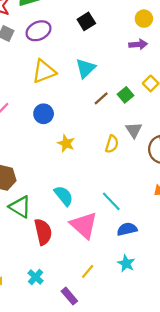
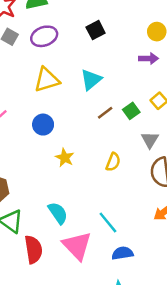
gray triangle: (134, 130) -> (150, 140), moved

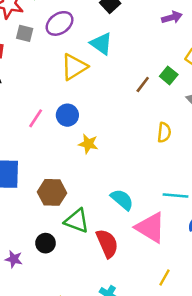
cyan triangle: (91, 80) -> (101, 44), moved, turned -30
blue circle: (43, 125) -> (67, 115), moved
yellow star: (65, 158) -> (88, 144), moved
cyan line: (108, 223) -> (176, 195), turned -30

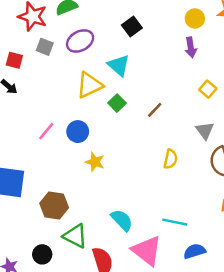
purple arrow: (172, 17) -> (191, 47), turned 90
green square: (169, 75) -> (117, 103), moved

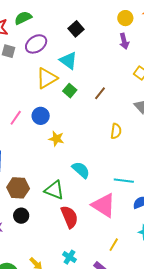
brown hexagon: (54, 205) -> (18, 188), moved
cyan semicircle: (122, 220) -> (81, 170), moved
green triangle: (75, 236) -> (54, 190), moved

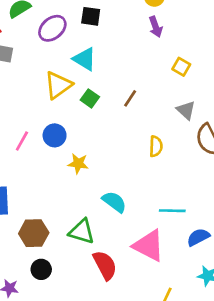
black square: (76, 29) -> (91, 16), turned -35
purple ellipse: (36, 44) -> (52, 28), moved

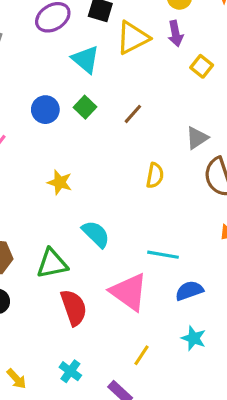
yellow square: (181, 67) -> (202, 66), moved
yellow triangle: (58, 85) -> (133, 38), moved
gray triangle: (186, 110) -> (197, 138), turned 36
blue circle: (55, 135) -> (45, 110), moved
green triangle: (82, 232) -> (52, 264), turned -36

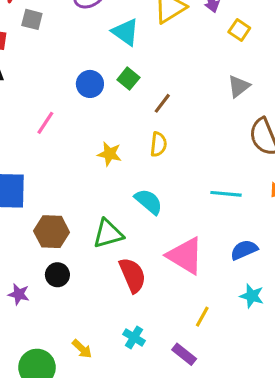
brown line: (133, 114) -> (162, 103), moved
gray triangle: (197, 138) -> (239, 86), moved
yellow semicircle: (155, 175) -> (158, 144), moved
cyan line: (163, 255) -> (226, 194), moved

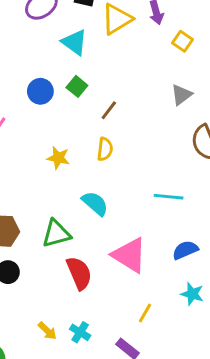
yellow arrow: (82, 349) -> (47, 331), moved

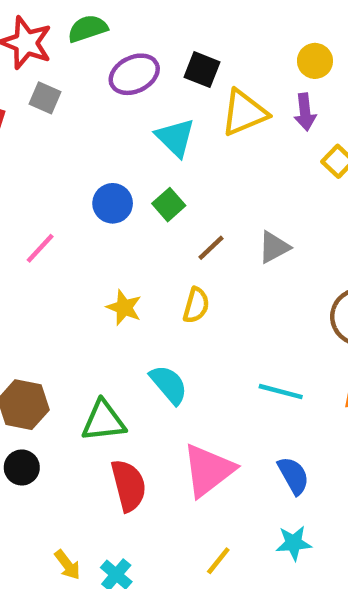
gray triangle: (182, 95) -> (274, 247), moved
blue semicircle: (185, 250) -> (293, 476), turned 75
pink triangle: (129, 255) -> (208, 470), turned 42
cyan star: (192, 294) -> (294, 543), turned -30

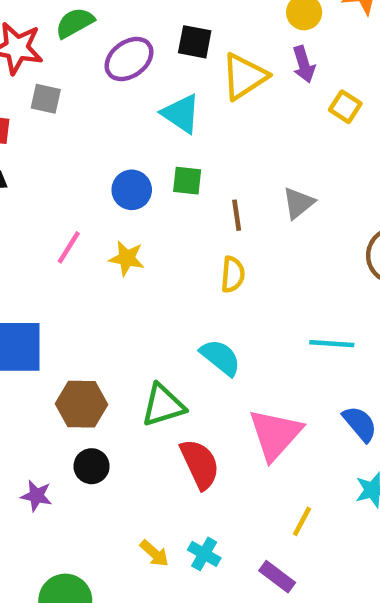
green square: (169, 205) -> (187, 181), turned -32
brown line: (211, 248) -> (237, 215), turned -44
yellow star: (124, 308) -> (127, 258), moved

